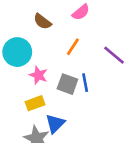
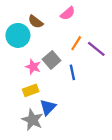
orange line: (73, 47) -> (76, 43), moved
cyan circle: (17, 52) -> (18, 35), moved
gray square: (67, 84) -> (52, 60), moved, turned 30

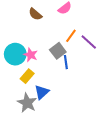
cyan circle: (18, 35) -> (15, 54), moved
gray square: (52, 60) -> (58, 51), moved
yellow rectangle: (31, 90) -> (27, 76), turned -32

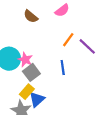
gray square: (58, 51) -> (31, 72), moved
yellow rectangle: (27, 76) -> (27, 92), moved

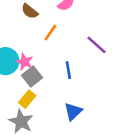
orange line: (68, 40) -> (50, 32), moved
blue triangle: (37, 99) -> (73, 111), moved

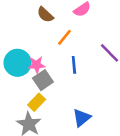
pink star: (24, 62) -> (37, 65), turned -30
blue line: (68, 70) -> (74, 65), moved

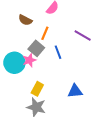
gray square: (43, 80) -> (36, 48), moved
blue triangle: (82, 118) -> (75, 91), turned 49

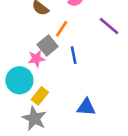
purple line: (83, 36) -> (109, 26), moved
cyan circle: (14, 63) -> (19, 80), moved

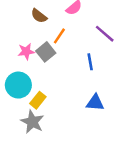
blue line: (74, 55) -> (90, 62), moved
pink star: (36, 59) -> (26, 51), moved
blue triangle: (86, 107) -> (95, 103), moved

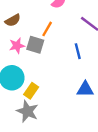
brown semicircle: (39, 16) -> (13, 20), moved, turned -63
gray square: (46, 52) -> (35, 45), turned -30

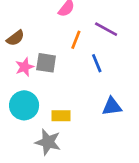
orange line: (47, 29) -> (76, 40), moved
yellow rectangle: (31, 91) -> (61, 116), moved, turned 63

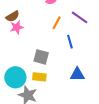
gray square: (46, 63) -> (41, 57), moved
pink star: (25, 67) -> (17, 27), moved
cyan circle: (24, 105) -> (15, 77), moved

